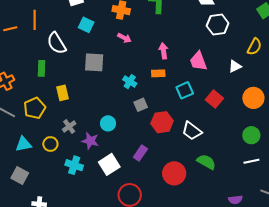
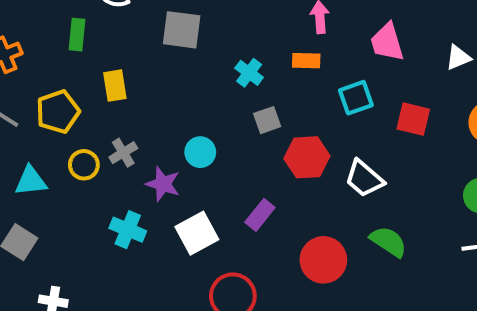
red square: (214, 99) -> (413, 119), turned -30
yellow circle: (50, 144) -> (84, 165), moved

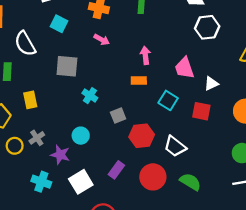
white triangle: (458, 58) -> (211, 84), moved
cyan cross: (249, 73) -> (90, 96), moved
cyan square: (356, 98) -> (168, 100), turned -36
red circle: (323, 260) -> (153, 177), moved

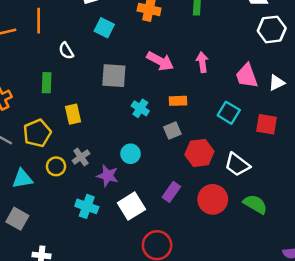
pink arrow: (102, 40) -> (160, 61), moved, size x1.5
white semicircle: (25, 44) -> (66, 51), size x0.6
orange rectangle: (139, 81) -> (178, 101), moved
white triangle: (211, 84) -> (276, 83), moved

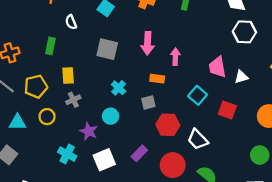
pink arrow: (160, 61) -> (148, 43), turned 55
pink arrow: (202, 62) -> (175, 57), moved
cyan cross: (140, 108) -> (119, 88), moved
gray cross: (81, 157) -> (73, 100), moved

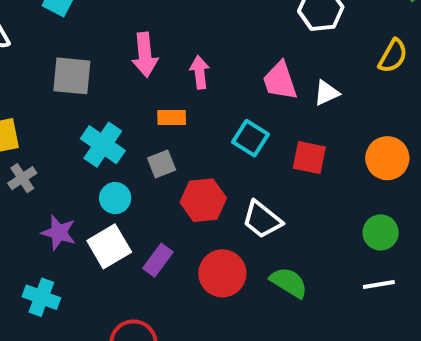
cyan cross: (119, 88) -> (103, 145), size x1.5
cyan circle: (111, 116) -> (115, 198), moved
cyan cross: (67, 154) -> (41, 297), moved
white square: (104, 160) -> (109, 246), moved

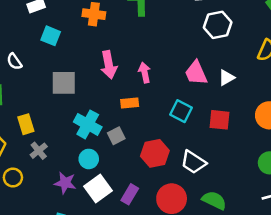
gray square: (162, 164) -> (116, 136), moved
cyan circle: (115, 198) -> (89, 159), moved

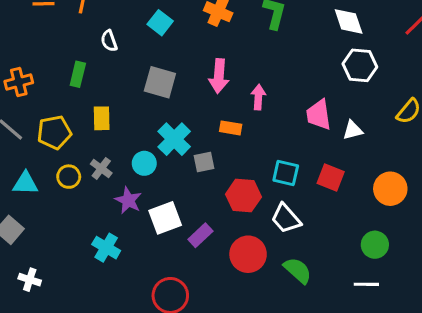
cyan square: (181, 111) -> (286, 173), moved, turned -30
gray cross: (39, 151) -> (101, 168), moved, turned -30
cyan circle: (89, 159) -> (144, 163), moved

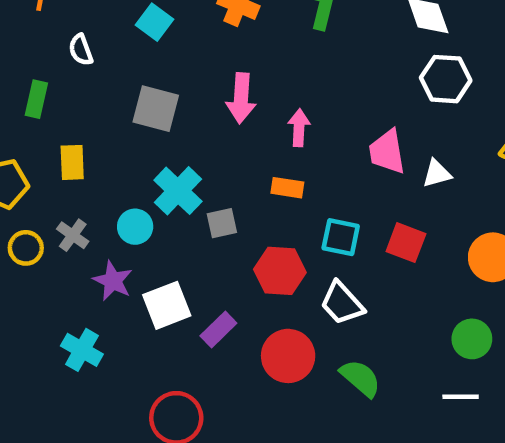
orange rectangle: (231, 128) -> (287, 188), moved

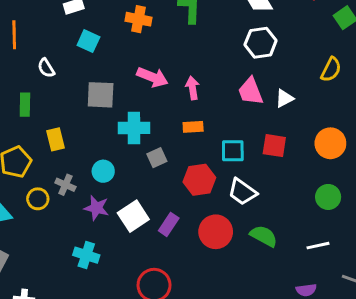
white hexagon: (446, 79) -> (261, 43), moved
pink arrow: (241, 98) -> (152, 77), turned -60
cyan cross: (178, 191) -> (134, 128), moved, turned -32
white line: (461, 397) -> (318, 246), moved

